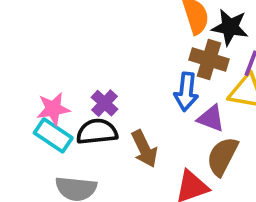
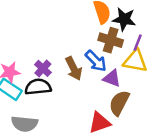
blue arrow: (186, 92) -> (96, 61), turned -50
brown arrow: (144, 149) -> (74, 68), moved

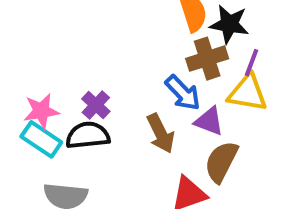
brown cross: (111, 40) -> (207, 59), turned -35
brown arrow: (74, 68) -> (161, 133), moved

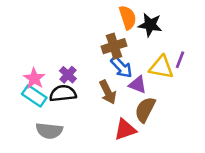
brown cross: (207, 59) -> (114, 46), moved
purple line: (252, 63) -> (180, 60), moved
pink star: (41, 111) -> (34, 78), turned -30

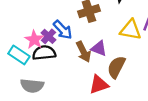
blue arrow: (121, 67) -> (63, 30), moved
pink star: (34, 78) -> (34, 40), moved
purple triangle: (138, 85) -> (99, 48), moved

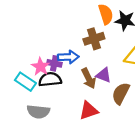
blue arrow: (63, 30) -> (68, 57), turned -48
purple cross: (48, 36) -> (54, 63), turned -32
red triangle: (99, 85) -> (89, 111), moved

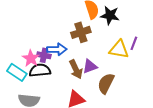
purple triangle: (104, 75) -> (90, 66), turned -42

